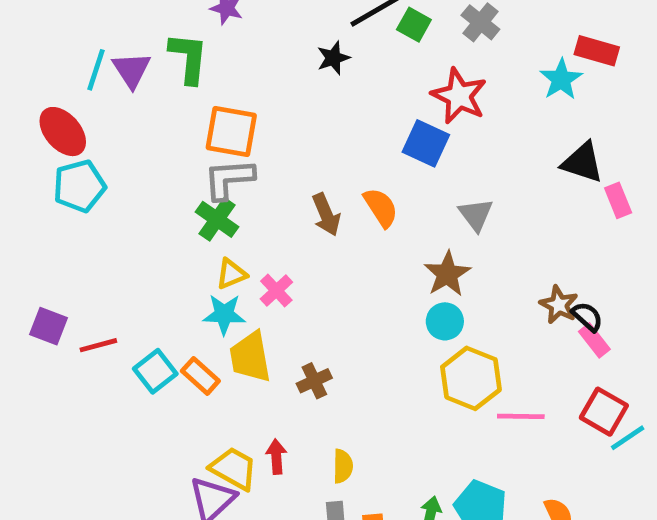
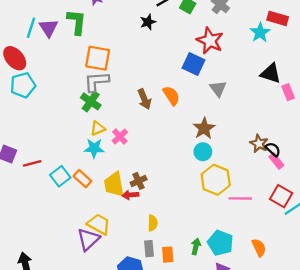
gray triangle: (476, 215) -> (218, 89), moved
yellow trapezoid: (250, 357) -> (114, 184), moved
red arrow: (276, 457) -> (130, 195), moved, turned -91

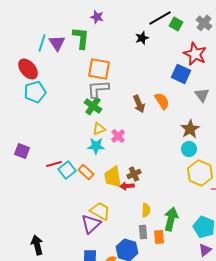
red line: (32, 163) -> (54, 164), moved
green arrow: (196, 246) -> (171, 219), moved, size x1.6

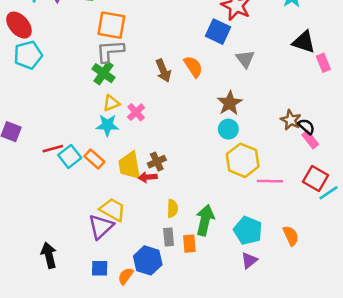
black arrow: (37, 245) -> (49, 255), moved

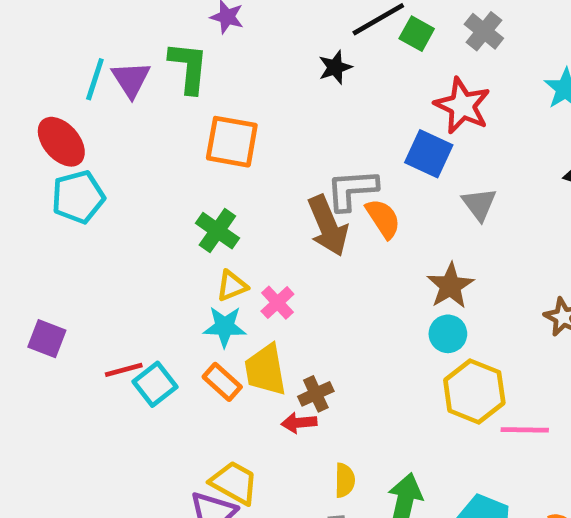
gray L-shape: (110, 51) -> (352, 190), moved
brown arrow: (163, 71) -> (328, 226), size x1.4
orange rectangle: (94, 159) -> (222, 382), moved
yellow trapezoid: (130, 166) -> (265, 370), moved

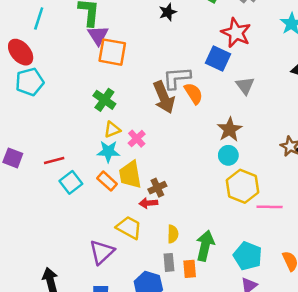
purple triangle: (131, 79) -> (98, 35), moved
red line: (124, 370) -> (54, 160), moved
yellow trapezoid: (234, 483) -> (129, 228), moved

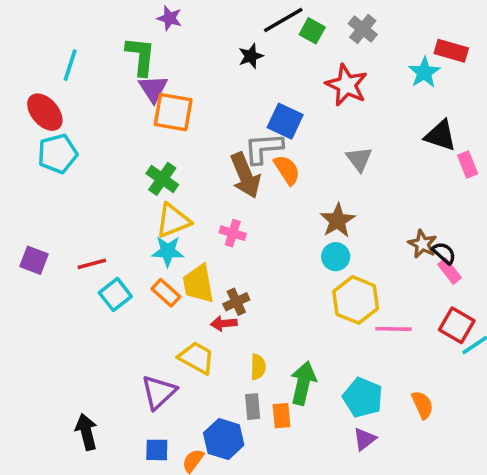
blue square: (218, 59) -> (285, 121), moved
yellow triangle: (112, 130) -> (173, 221), size x1.5
pink cross: (137, 139) -> (233, 233), moved, turned -30

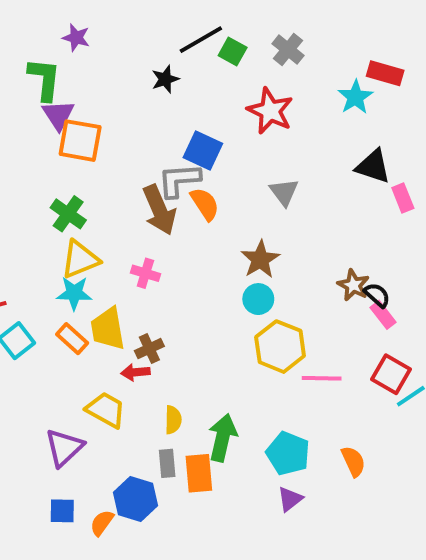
orange rectangle: (281, 416) -> (199, 473), size x1.4

